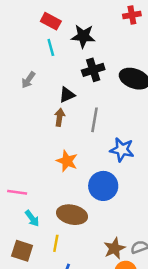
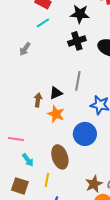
black star: (83, 36) -> (80, 14), moved
cyan line: (51, 47) -> (43, 23), turned 72
black triangle: (67, 95) -> (56, 93), moved
brown arrow: (60, 117) -> (38, 100), moved
brown ellipse: (72, 215) -> (60, 157), turned 60

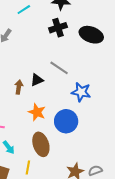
gray line: (78, 81) -> (59, 68), turned -66
orange star: (56, 114) -> (37, 112), moved

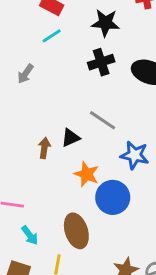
orange star: (37, 112) -> (87, 174), moved

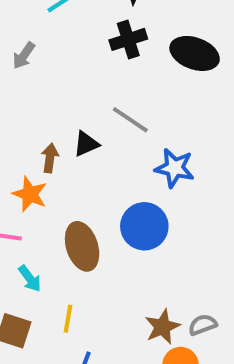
orange star: (87, 174) -> (30, 194), moved
brown ellipse: (76, 231) -> (82, 246), moved

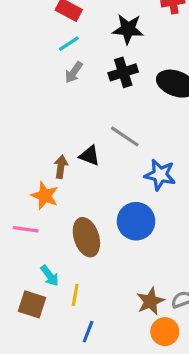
gray arrow: (24, 55) -> (74, 72), moved
black triangle: (86, 144) -> (90, 156), turned 45
cyan arrow: (30, 279) -> (50, 276), moved

